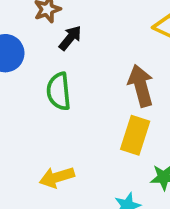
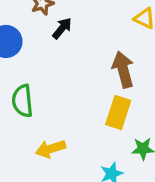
green semicircle: (59, 91) -> (22, 101), moved

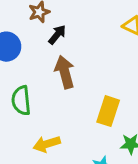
brown arrow: (123, 70) -> (65, 72), moved

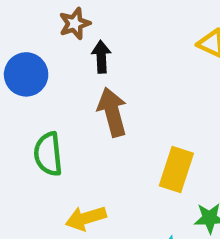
black arrow: (57, 35) -> (101, 57), turned -42

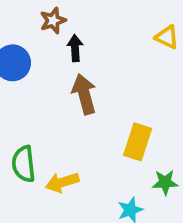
green semicircle: (48, 154) -> (24, 164), moved

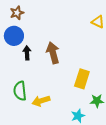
brown star: (53, 21) -> (17, 13), moved
black arrow: (75, 48) -> (27, 53), moved

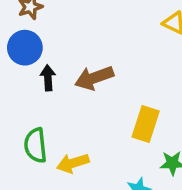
brown arrow: (53, 53) -> (94, 78), turned -95

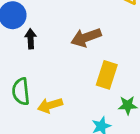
brown arrow: (94, 78) -> (86, 37), moved

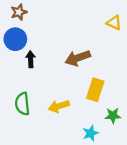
yellow arrow: (50, 105) -> (59, 106), moved

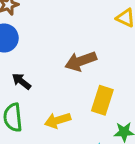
black arrow: (31, 59) -> (21, 81), moved, turned -49

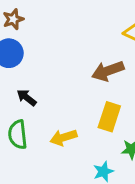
brown arrow: (81, 61) -> (108, 71), moved

